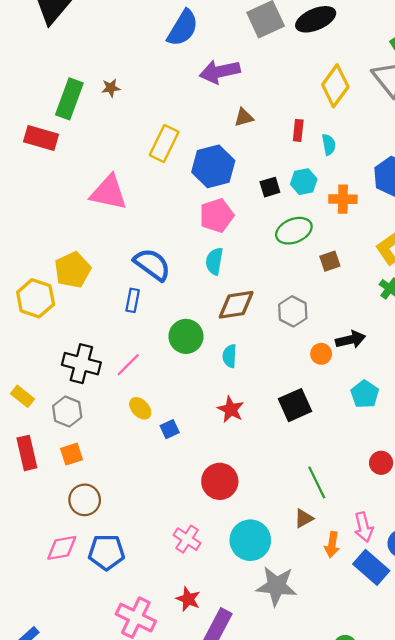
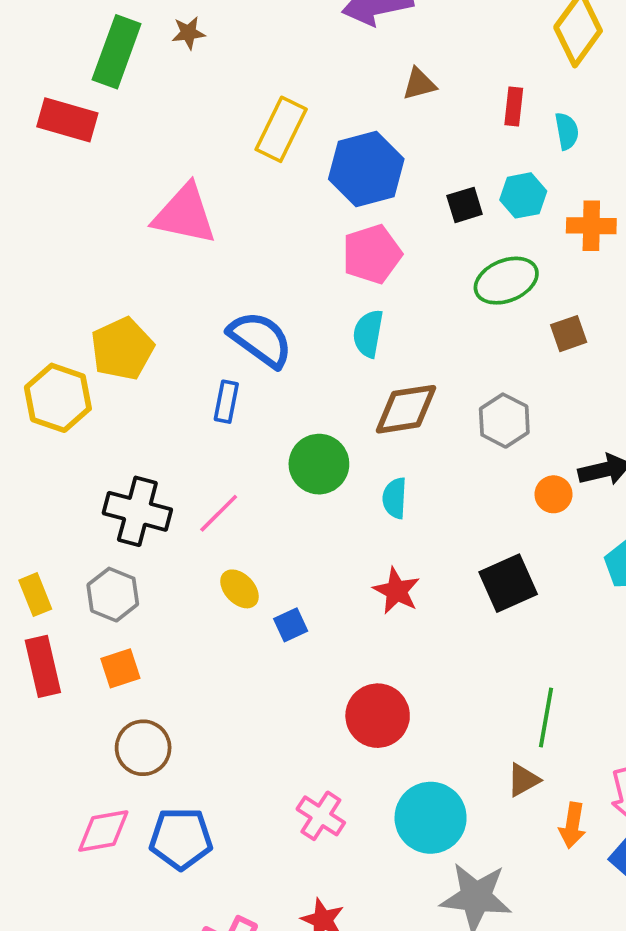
yellow rectangle: (23, 396) -> (35, 595), moved, turned 30
green line: (317, 482) -> (546, 718), turned 36

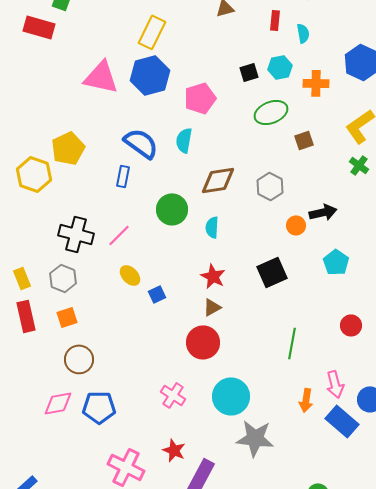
blue hexagon: (366, 169) -> (150, 75), moved
cyan semicircle: (368, 334) -> (184, 140), moved
brown triangle: (523, 780) -> (212, 307), moved

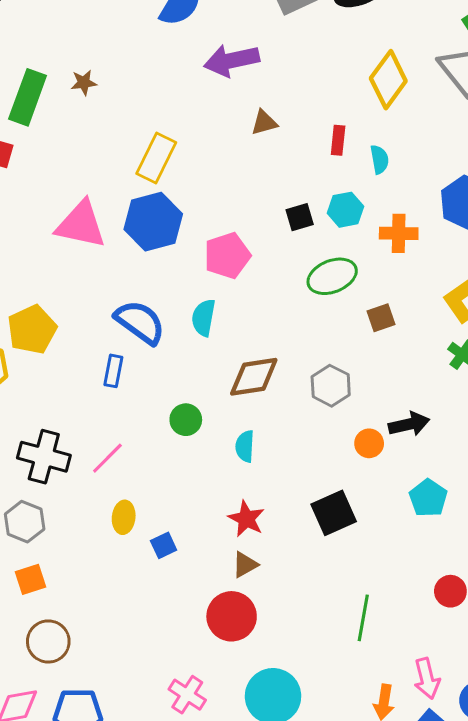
green circle: (172, 209) -> (186, 420), size x0.7
yellow ellipse: (130, 275) -> (124, 517), turned 50

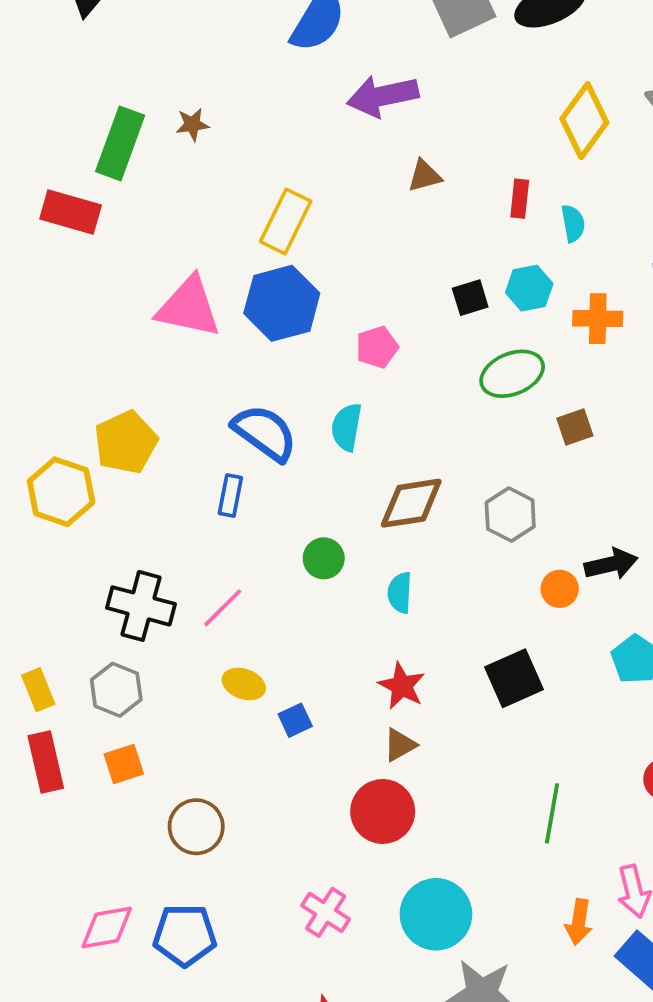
pink pentagon: (227, 256) -> (377, 347), size x0.7
yellow ellipse: (124, 517) -> (244, 684), turned -76
brown circle: (48, 641) -> (196, 827), moved

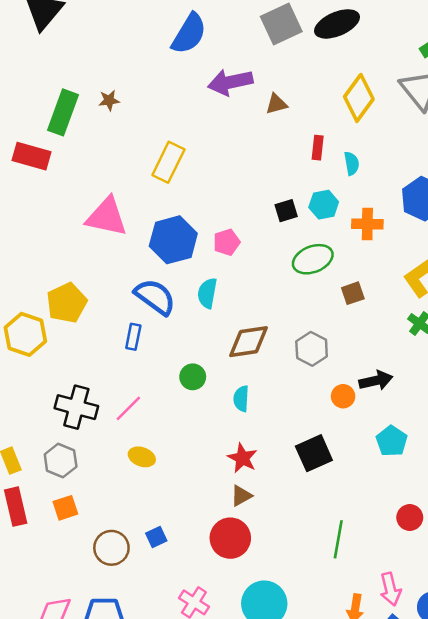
brown triangle: (425, 176) -> (276, 104), moved
blue hexagon: (282, 303) -> (173, 240), moved
blue square: (295, 720) -> (156, 537), moved

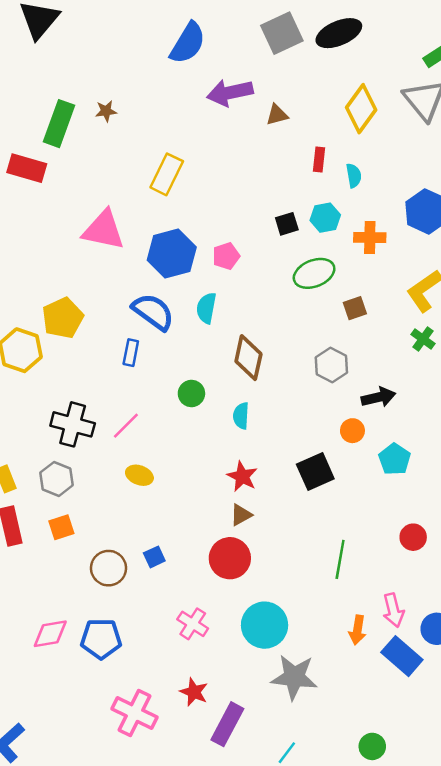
brown diamond: (248, 342) -> (248, 358), turned -69
gray hexagon: (312, 349) -> (331, 365), moved
orange circle: (343, 396) -> (352, 431), moved

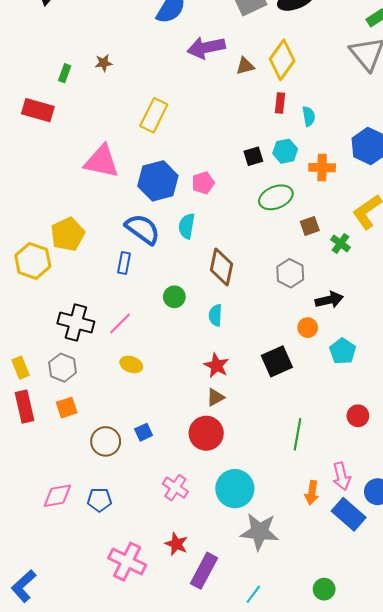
yellow diamond: (361, 109) -> (282, 60), moved
green rectangle: (59, 124) -> (65, 73), size x0.5
green cross: (423, 339) -> (341, 243), moved
blue pentagon: (101, 639) -> (99, 500), size x0.7

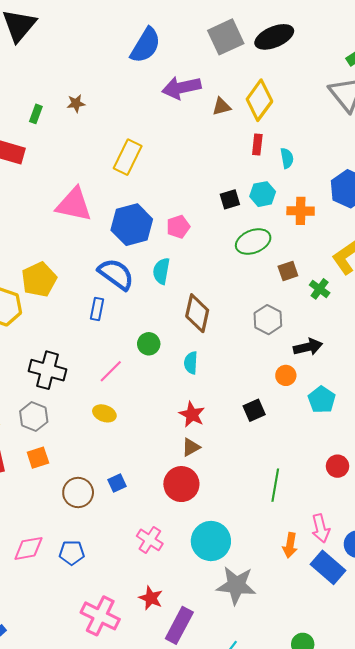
pink line: (120, 323) -> (111, 371), moved
black square: (277, 361) -> (254, 410), size x0.7

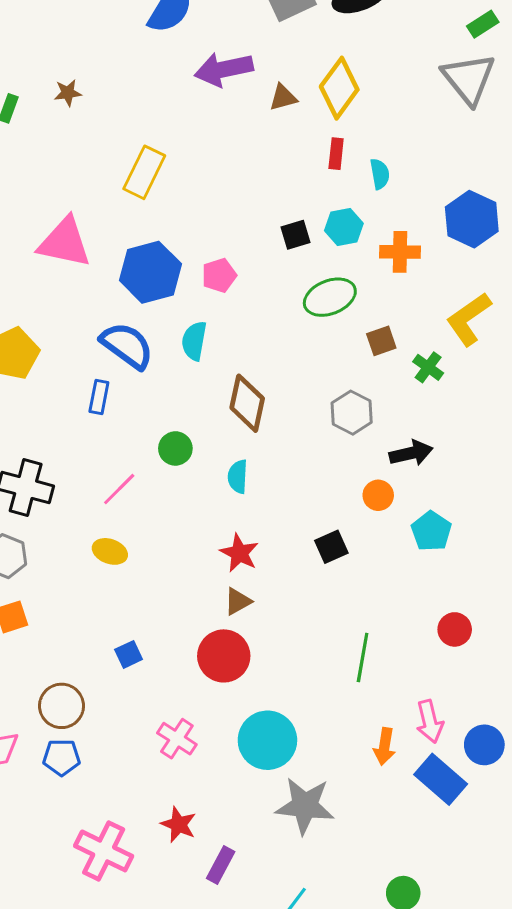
brown circle: (78, 492) -> (62, 706), moved
purple rectangle: (179, 625) -> (221, 865), size x0.7

